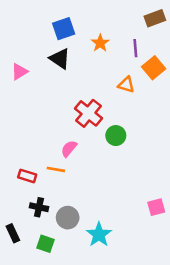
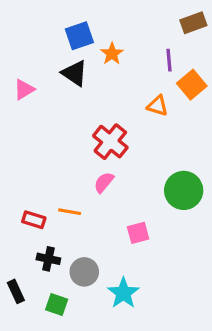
orange star: (100, 43) -> (112, 54), moved
green circle: (116, 136) -> (184, 190), moved, size x1.5
pink semicircle: (69, 149) -> (104, 182), moved
pink square: (156, 207) -> (138, 233), moved

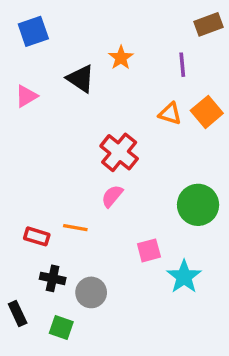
blue square: (79, 36) -> (33, 31), moved
orange square: (192, 85) -> (207, 112), moved
cyan star: (123, 293) -> (184, 277), moved

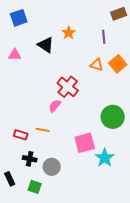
pink triangle: (26, 96) -> (15, 55), turned 32
pink semicircle: (112, 196) -> (55, 106), moved
pink square: (149, 250) -> (85, 143), size x1.5

